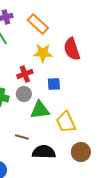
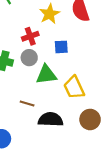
yellow star: (43, 53) -> (49, 14), turned -30

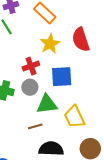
blue square: (61, 47) -> (62, 77), size x1.5
brown line: (27, 103) -> (35, 126), moved, turned -32

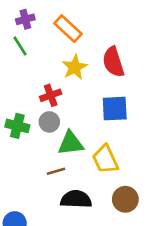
blue square: (62, 77) -> (115, 109), moved

